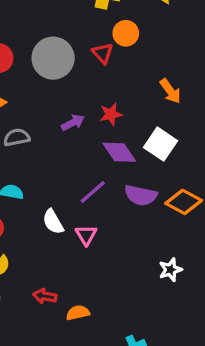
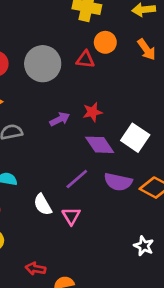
red triangle: (103, 53) -> (85, 59), turned -42
orange arrow: (170, 91) -> (147, 49), moved
white star: (170, 270) -> (144, 246), turned -30

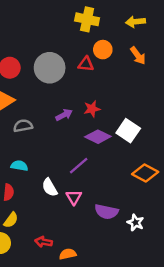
purple diamond: (100, 145) -> (98, 137), turned -30
purple semicircle: (118, 182) -> (106, 212), moved

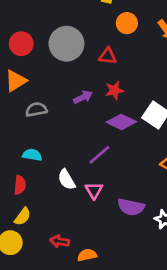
red triangle: (86, 64) -> (108, 56), moved

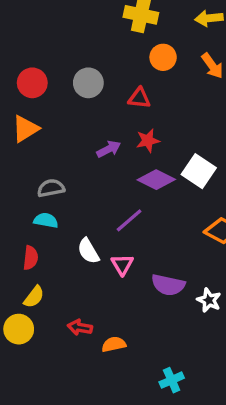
gray circle: (66, 44) -> (88, 83), size x0.7
gray semicircle: (36, 110) -> (51, 188), moved

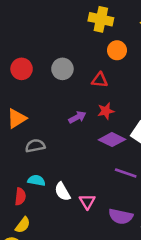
orange triangle: (25, 129) -> (17, 118), moved
cyan semicircle: (46, 220) -> (36, 180), moved
purple line: (129, 220) -> (126, 173), moved, turned 60

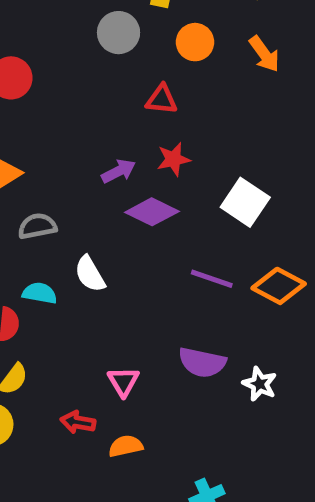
gray circle: (62, 69) -> (119, 33), moved
purple diamond: (112, 140) -> (152, 212), moved
white semicircle: (62, 192) -> (90, 274), moved
pink triangle: (87, 201) -> (123, 382), moved

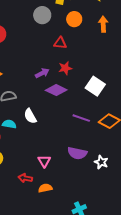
orange arrow: (264, 54) -> (103, 24), turned -147

